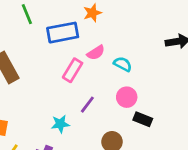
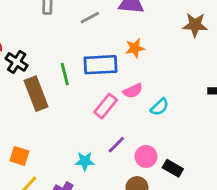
green line: (27, 14) -> (65, 74), moved
cyan semicircle: (123, 64) -> (160, 107), turned 102
pink circle: (127, 97) -> (146, 156), moved

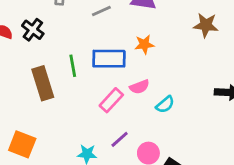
black cross: (17, 62) -> (33, 30), moved
orange square: (19, 156) -> (22, 144), size x1.4

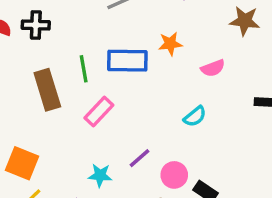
black cross: (33, 30) -> (36, 25), turned -35
pink semicircle: (139, 87) -> (213, 68), moved
pink rectangle: (111, 100) -> (99, 111), moved

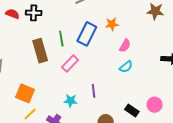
blue rectangle: (127, 61) -> (87, 34), turned -65
pink semicircle: (213, 68) -> (125, 46), moved, turned -40
purple line: (140, 158) -> (94, 91), turned -56
pink circle: (174, 175) -> (155, 105), moved

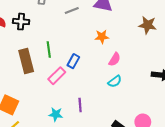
blue rectangle: (87, 34) -> (73, 61), moved, size x0.6

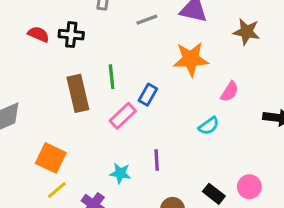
brown star: (148, 25) -> (247, 32), moved
orange star: (102, 37) -> (191, 59), size x1.6
pink semicircle: (115, 59) -> (230, 92), moved

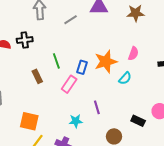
orange star: (191, 59) -> (106, 62), moved
brown rectangle: (78, 93) -> (37, 76), size x0.6

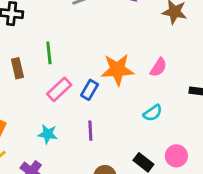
blue rectangle: (82, 67) -> (90, 90), moved
cyan semicircle: (125, 78) -> (153, 113), moved
cyan star: (76, 121) -> (48, 134), moved

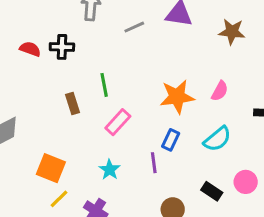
blue rectangle: (90, 90) -> (171, 140), moved
cyan semicircle: (153, 113) -> (217, 139), size x1.4
cyan star: (48, 134) -> (110, 170), turned 30

